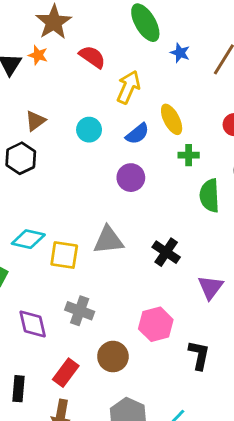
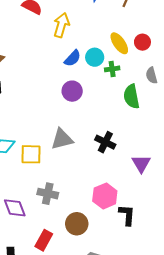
yellow ellipse: (172, 119) -> (119, 43), moved
cyan circle: (89, 130) -> (95, 57), moved
black L-shape: (199, 355) -> (127, 215), moved

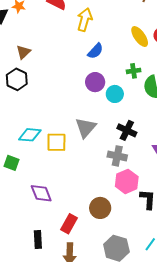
cyan circle: (95, 57) -> (115, 94), moved
green cross: (112, 69) -> (134, 71), moved
gray triangle: (62, 139) -> (86, 128), turned -35
gray cross: (48, 194) -> (117, 156), moved

